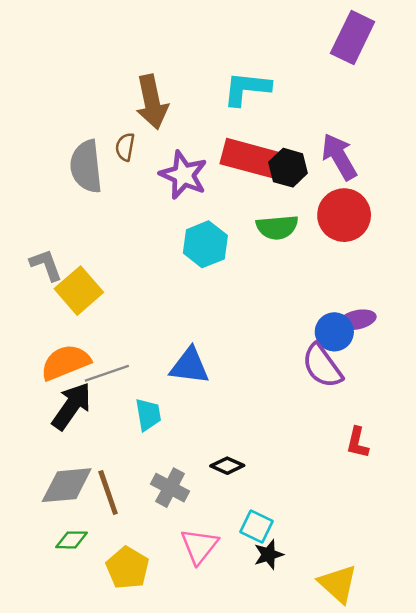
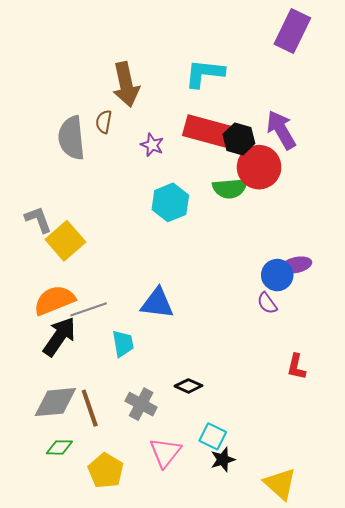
purple star: (183, 175) -> (152, 145), size x0.6
red circle: (344, 215) -> (259, 167), moved
purple semicircle: (322, 366) -> (267, 303), size x0.6

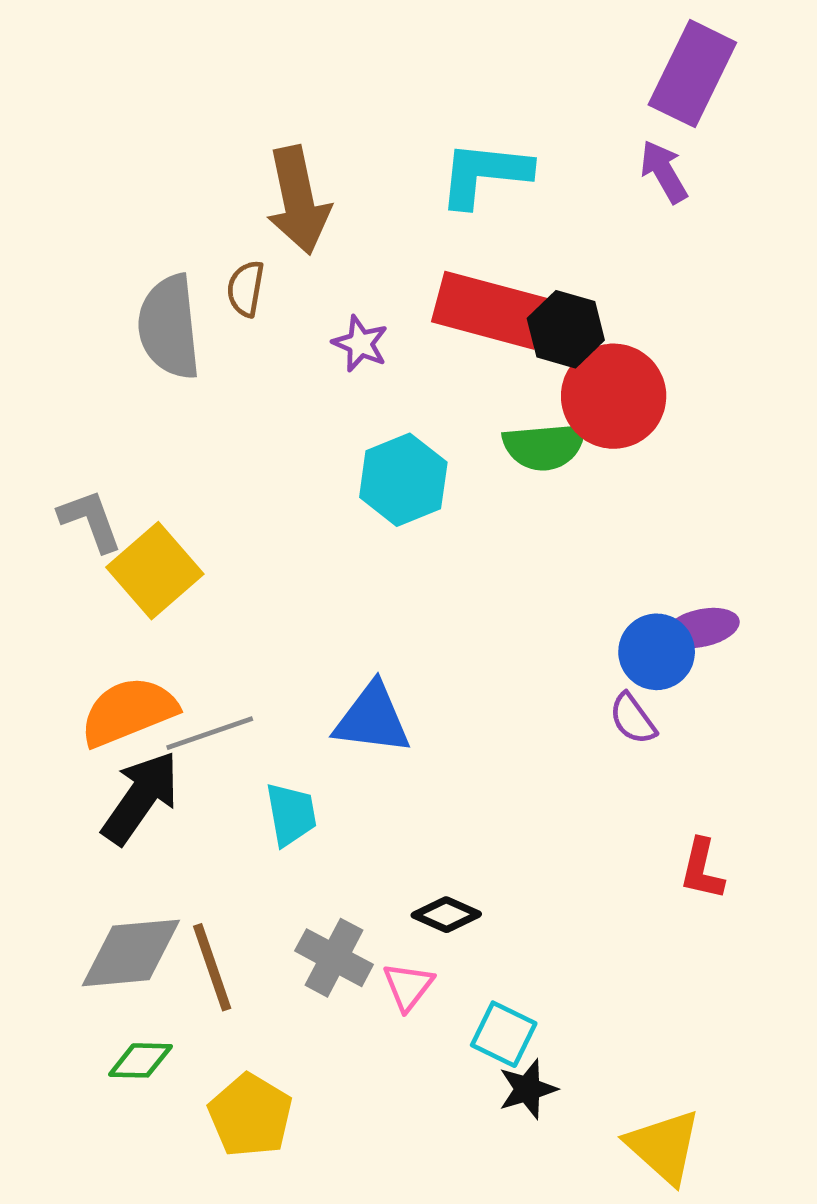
purple arrow: (281, 130) -> (664, 172), moved, size x0.7
pink triangle: (165, 452) -> (408, 986), moved, size x0.7

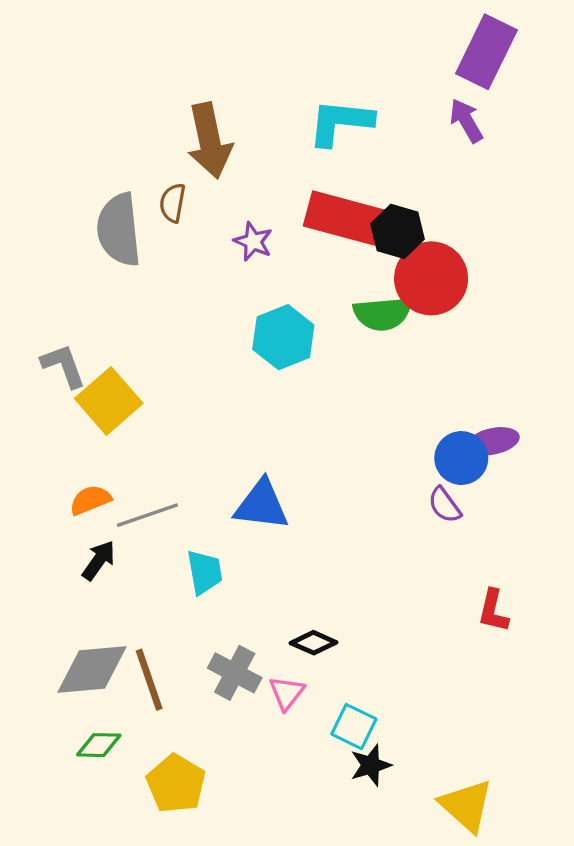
orange semicircle: (129, 712) -> (90, 500), size x0.6
black arrow: (140, 798) -> (99, 560), size x0.6

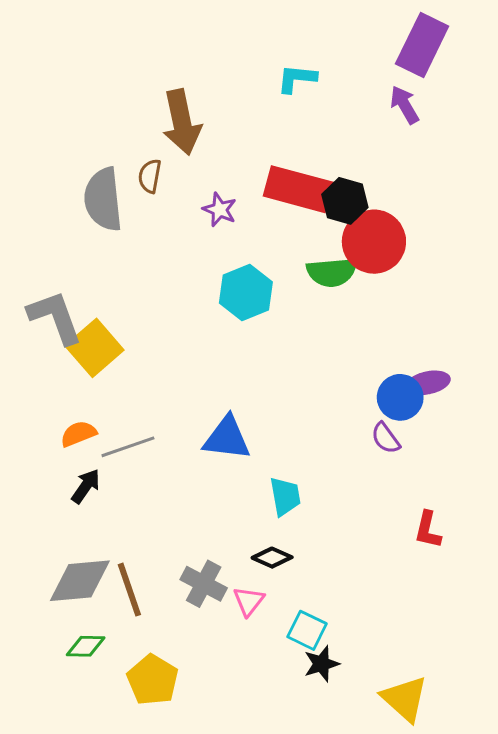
cyan L-shape: (340, 122) -> (297, 79), moved, size x0.7
gray L-shape: (63, 366) -> (55, 317), size x1.4
cyan trapezoid: (204, 572) -> (285, 496), moved

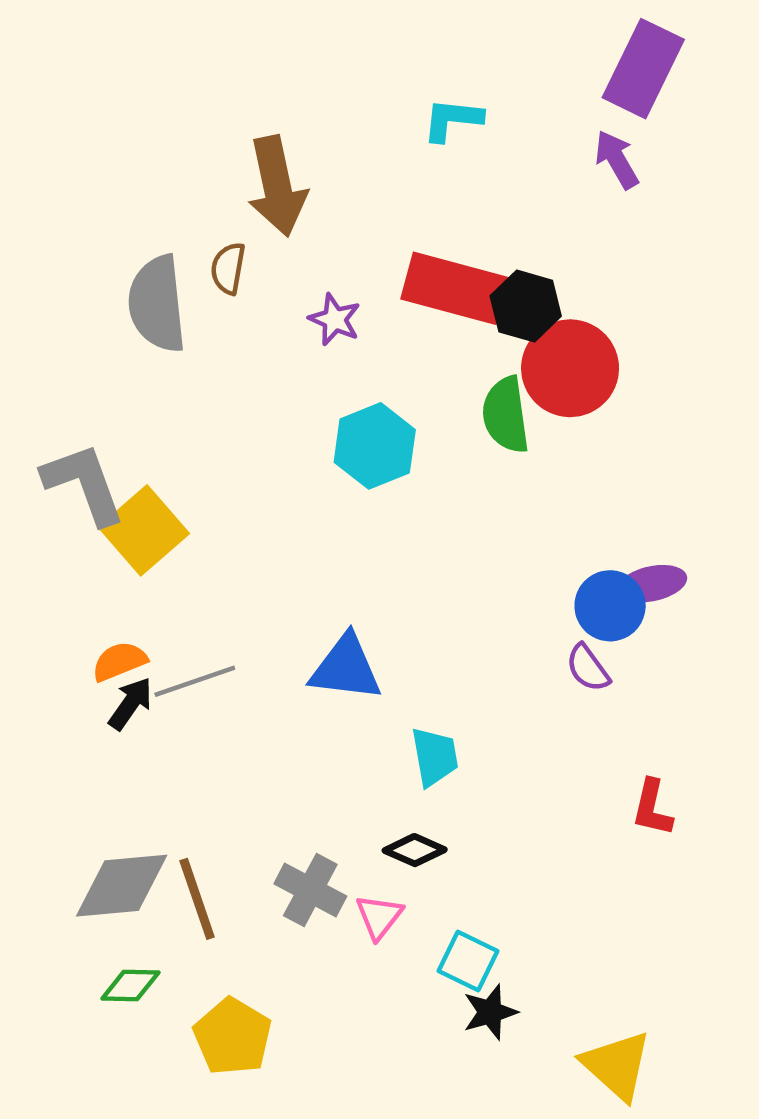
green semicircle: (332, 272) -> (506, 415), turned 87
black arrow: (86, 486) -> (130, 704), moved

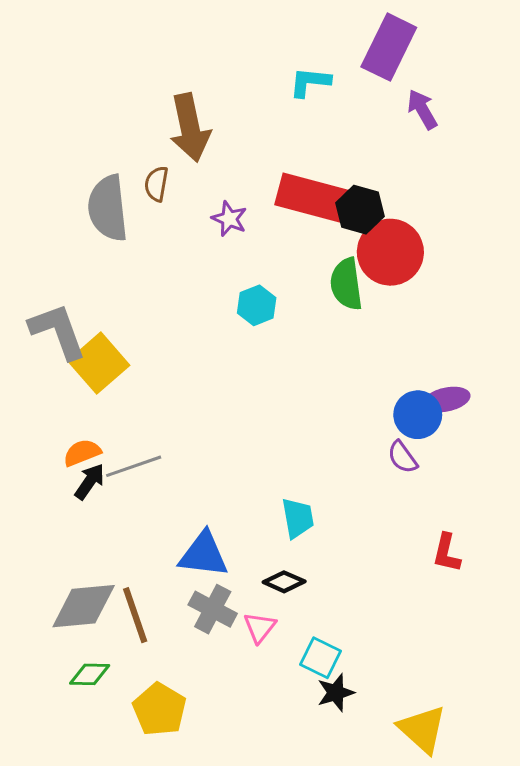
purple rectangle: (643, 69) -> (389, 47), moved
cyan hexagon: (375, 446) -> (257, 305), size x0.7
blue triangle: (346, 668) -> (204, 554), moved

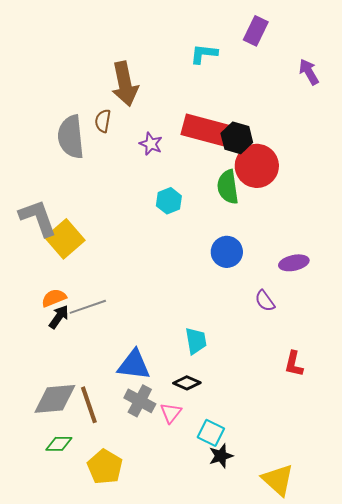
purple rectangle: (389, 47) -> (256, 31), size x0.7
purple arrow: (422, 109) -> (309, 72), moved
blue circle: (418, 415) -> (227, 252), moved

